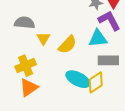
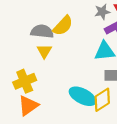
gray semicircle: (25, 23) -> (42, 31), moved
yellow semicircle: (67, 45) -> (63, 26), moved

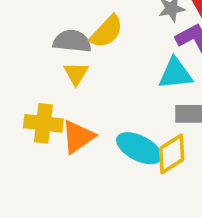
yellow cross: (25, 81) -> (43, 123), turned 30
orange triangle: (28, 106) -> (78, 137), moved

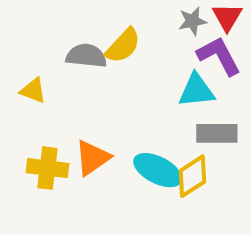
yellow triangle: (76, 74) -> (33, 91), moved, turned -40
yellow cross: (43, 123) -> (48, 168), moved

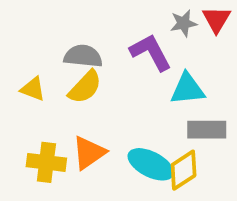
yellow semicircle: (123, 46) -> (85, 87), moved
purple L-shape: (219, 56) -> (151, 52), moved

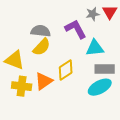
yellow triangle: (33, 89) -> (15, 60), moved, size x1.5
cyan ellipse: (151, 164) -> (100, 87), moved, turned -55
yellow diamond: (184, 170) -> (66, 70), moved

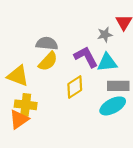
gray star: (93, 14) -> (105, 35), moved
purple L-shape: (76, 29) -> (86, 57), moved
orange triangle: (44, 81) -> (19, 119), moved

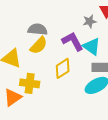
cyan triangle: (107, 62) -> (92, 46), turned 42
yellow cross: (26, 105) -> (30, 83), moved

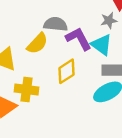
gray star: (90, 21) -> (109, 21), moved
gray semicircle: (38, 29) -> (56, 24), moved

